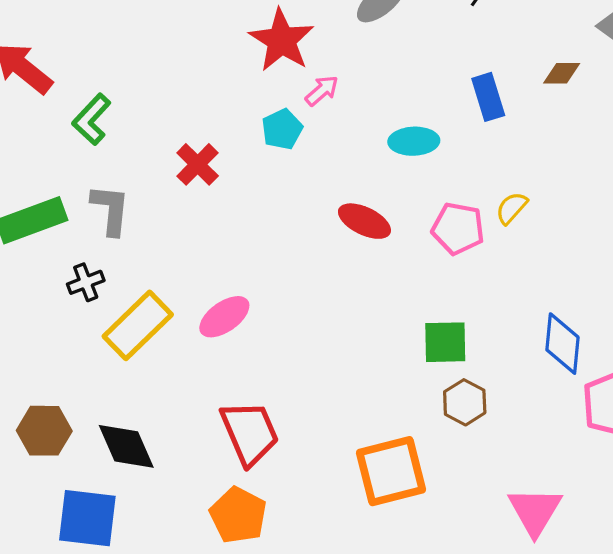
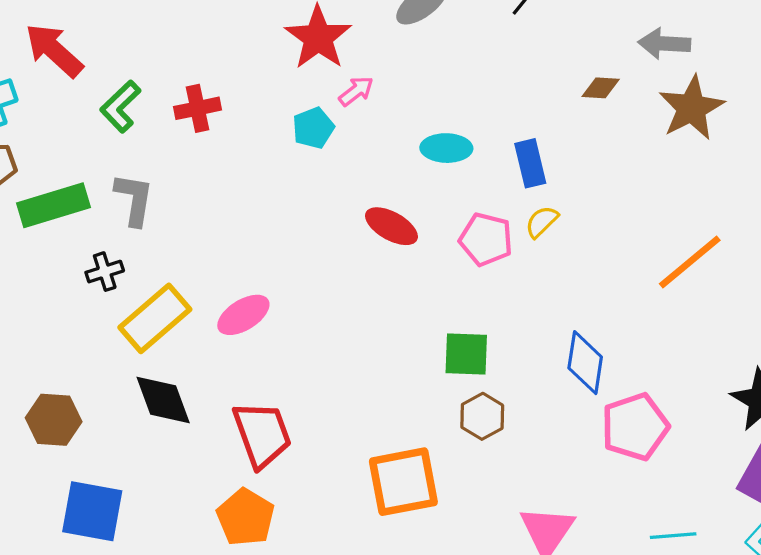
blue rectangle: (488, 97) -> (530, 163), moved
red cross: (198, 164) -> (198, 108), moved, turned 30
black diamond: (126, 446) -> (163, 400), moved

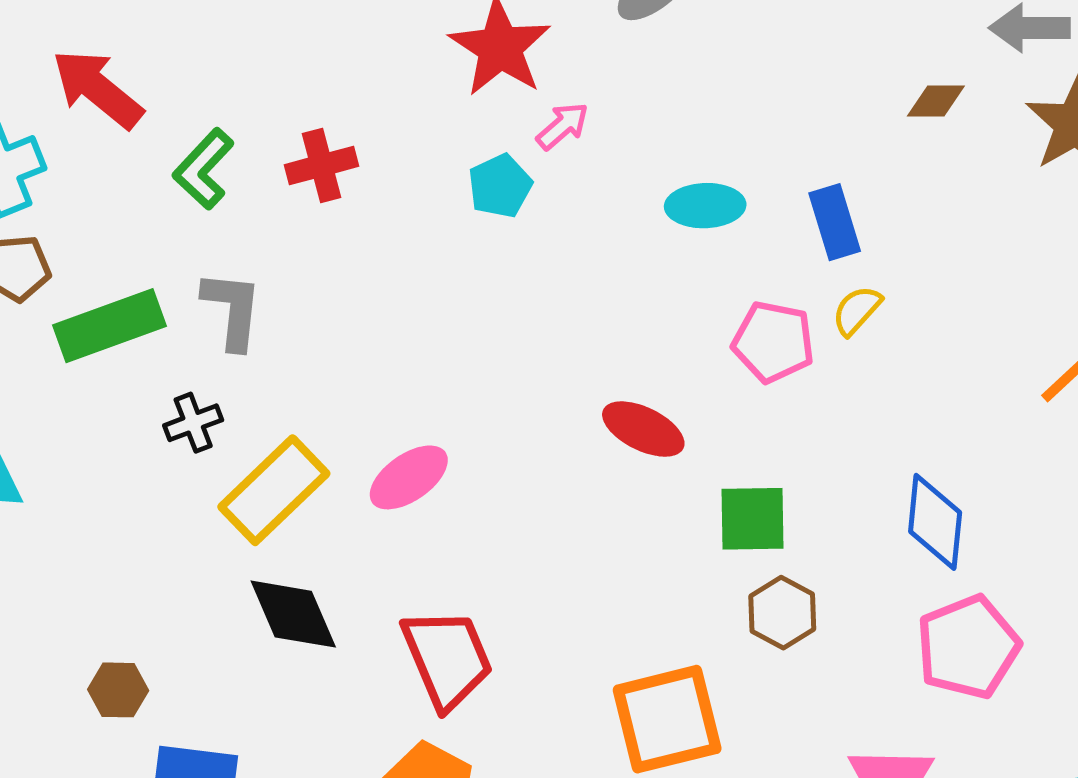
red ellipse: (391, 226) -> (643, 429), moved
brown hexagon: (54, 420) -> (118, 690), moved, size x0.7
pink pentagon: (635, 427) -> (968, 647), moved

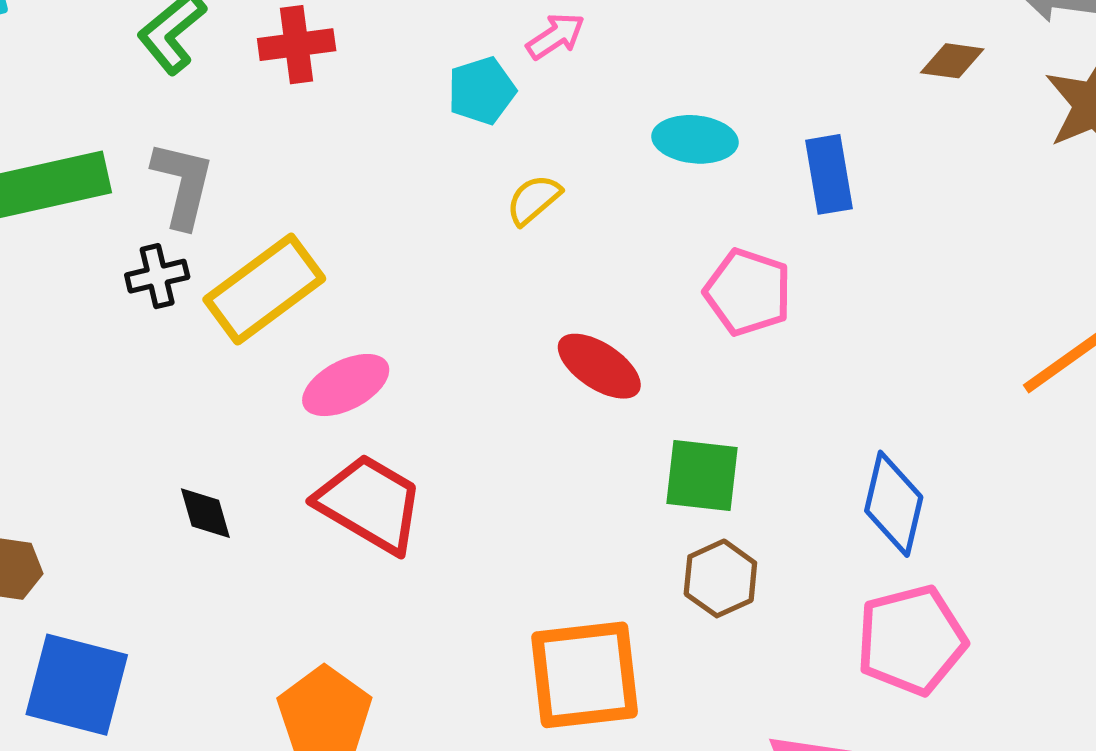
yellow semicircle: (857, 310) -> (534, 200), moved
black cross: (193, 423) -> (157, 276), moved
yellow rectangle: (274, 490) -> (264, 289), moved
black diamond: (293, 614) -> (205, 513), size x0.6
red trapezoid: (447, 658) -> (370, 504), moved, turned -44

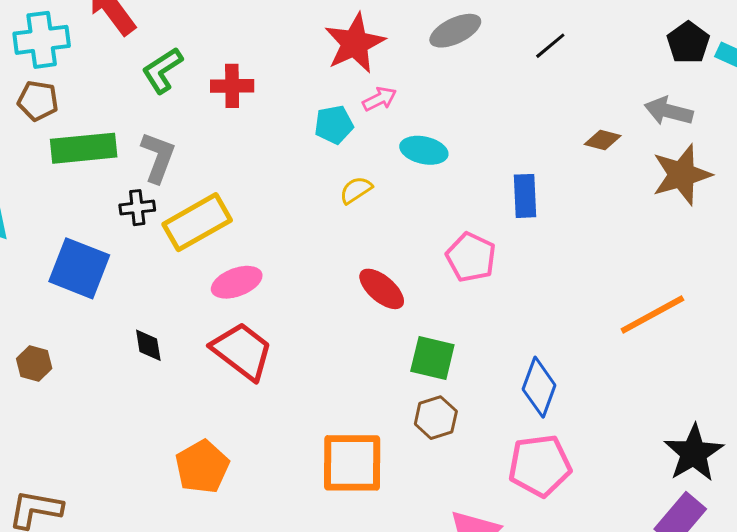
cyan ellipse: (695, 139) -> (424, 150), moved
blue square: (77, 685) -> (79, 268), moved

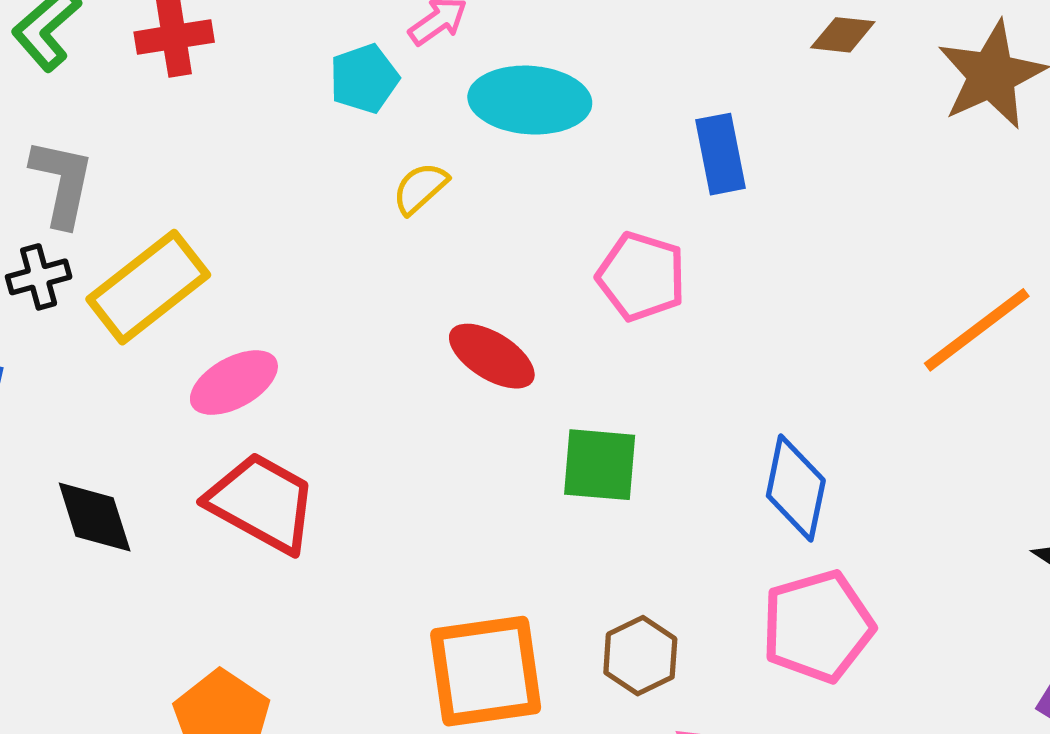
cyan ellipse: (424, 150) -> (530, 100), size x1.4
black diamond: (148, 345) -> (95, 517), size x1.4
brown hexagon: (436, 418) -> (640, 656), moved

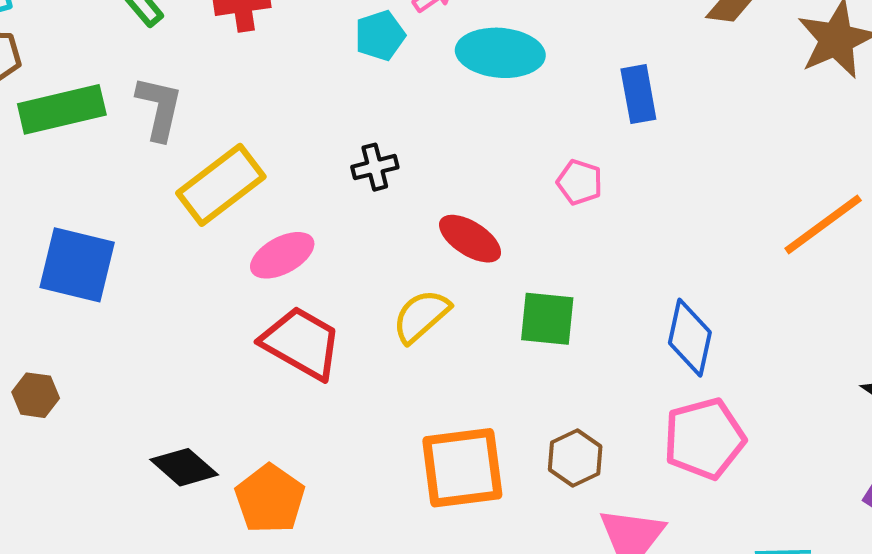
yellow semicircle: (420, 188) -> (421, 316), moved, size x1.4
pink pentagon: (641, 276) -> (580, 182), size x0.7
black cross: (39, 277) -> (375, 167), moved
black diamond: (95, 517) -> (184, 467), moved, turned -32

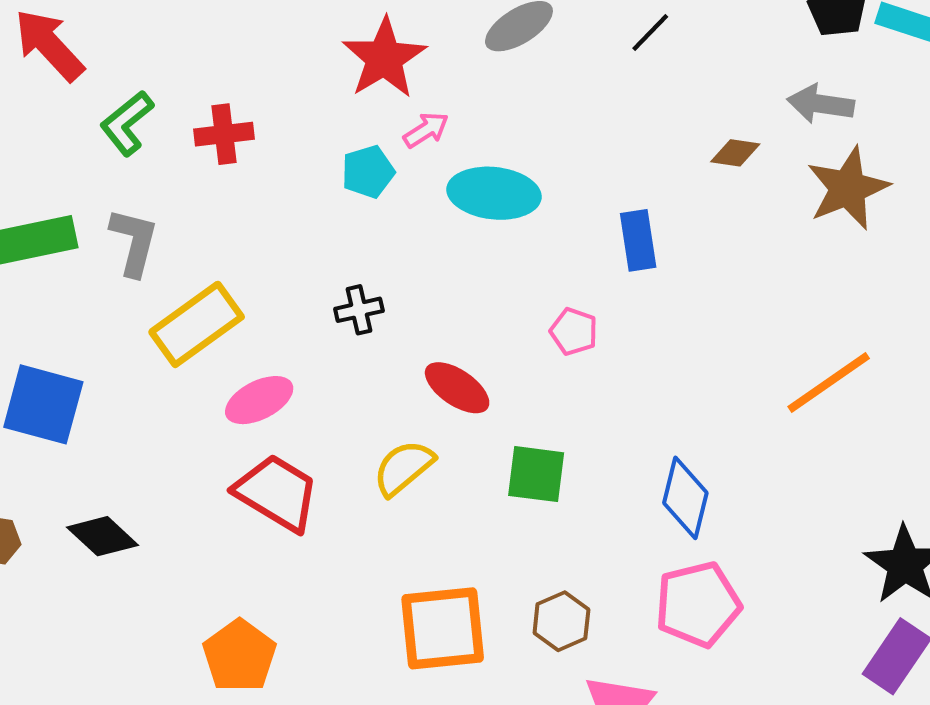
black diamond: (184, 467) -> (103, 536), moved

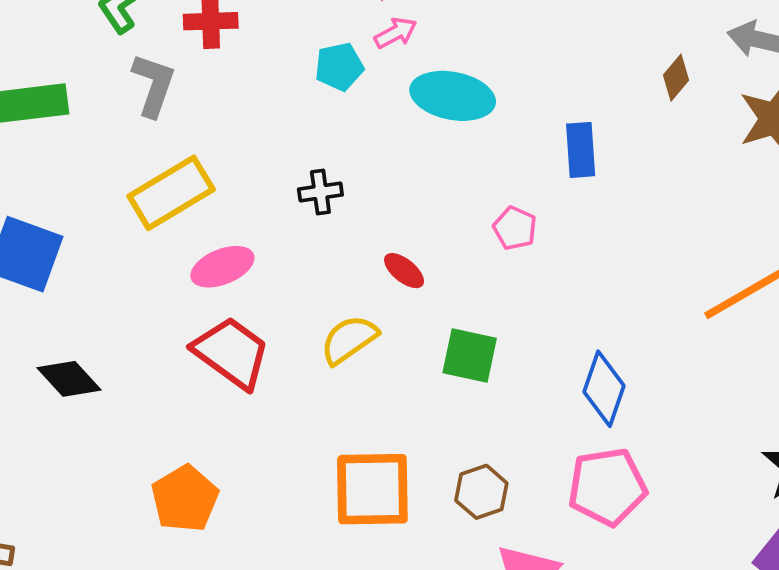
brown diamond: (735, 153) -> (676, 78), turned -63
gray L-shape: (134, 242) -> (154, 85), moved
red ellipse: (457, 388) -> (404, 271), size x0.7

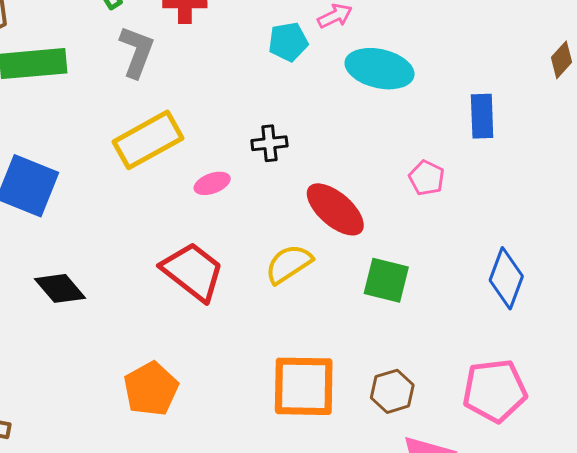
pink ellipse: (222, 267) -> (212, 183), moved, size x0.7
red ellipse: (404, 271) -> (335, 209), size x1.8
blue diamond: (604, 389) -> (506, 278), moved

